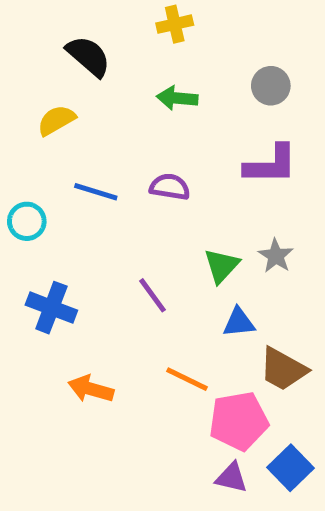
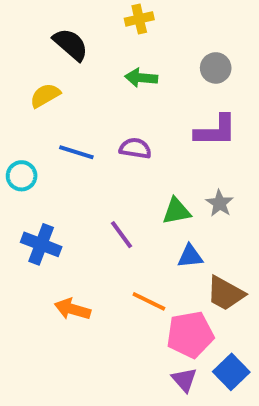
green triangle: (222, 266) -> (176, 211), turned 36
purple triangle: (231, 478) -> (184, 380), turned 36

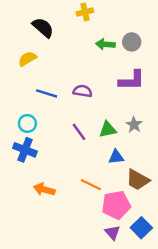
green arrow: (141, 78) -> (105, 44), moved
cyan circle: (22, 176) -> (27, 123), moved
purple line: (122, 235) -> (79, 132), moved

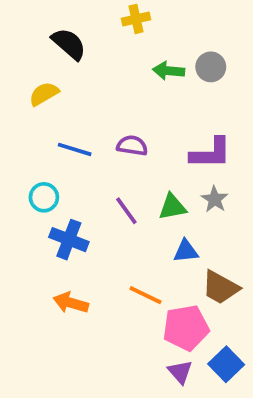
purple L-shape: (132, 80) -> (211, 153), moved
blue cross: (25, 150) -> (69, 240), moved

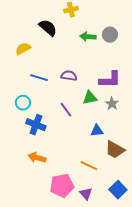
black semicircle: (69, 44) -> (48, 28), moved
green triangle: (172, 207) -> (90, 98), moved
orange line: (146, 295) -> (89, 166), moved
pink pentagon: (186, 328) -> (62, 186), moved
purple triangle: (180, 372) -> (86, 194), moved

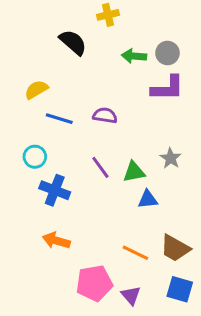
yellow semicircle: (23, 49) -> (36, 90), moved
purple L-shape: (110, 80) -> (167, 88), moved
green triangle: (90, 98) -> (134, 172), moved
brown trapezoid: (115, 150) -> (175, 248), moved
blue square: (118, 190) -> (180, 289), turned -30

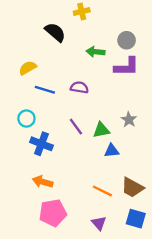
green arrow: (134, 56) -> (95, 52), moved
pink pentagon: (94, 283) -> (53, 213), moved

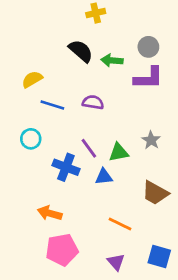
black semicircle: (55, 32) -> (81, 51), moved
blue cross: (41, 144) -> (66, 167), moved
blue triangle: (112, 151) -> (104, 177), moved
brown trapezoid: (132, 188) -> (155, 193), moved

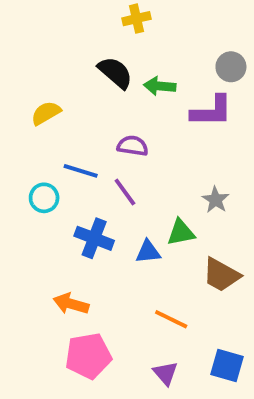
gray circle: (148, 47) -> (231, 67), moved
blue line: (52, 105) -> (81, 171), moved
purple line: (89, 148) -> (125, 192), moved
green triangle: (119, 152) -> (181, 233), moved

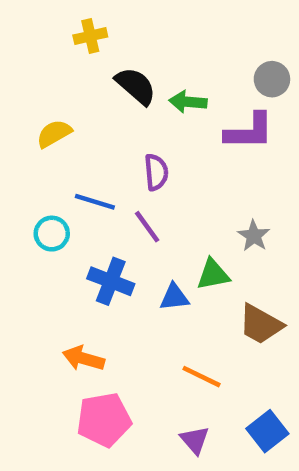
yellow cross: (137, 19) -> (90, 36), moved
purple semicircle: (133, 146) -> (156, 172), turned 76
blue square: (227, 365) -> (267, 431), turned 36

